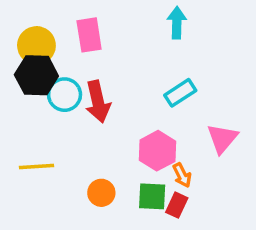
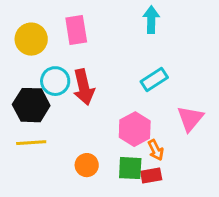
black hexagon: (36, 75) -> (31, 105), moved
red rectangle: (177, 205) -> (151, 176), turned 55

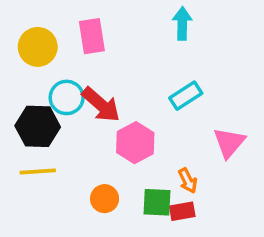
red arrow: (84, 87) -> (101, 105), turned -36
pink hexagon: (135, 129) -> (135, 143), moved

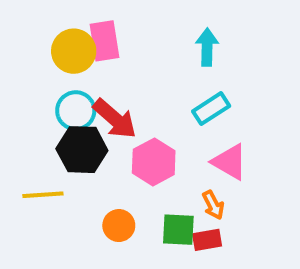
cyan arrow: (182, 23) -> (207, 47), moved
yellow circle: (38, 47) -> (74, 51), moved
black hexagon: (38, 126) -> (82, 150), moved
pink triangle: (229, 143) -> (230, 162), moved, turned -40

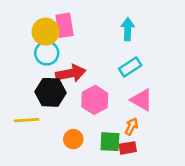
cyan circle: (76, 111) -> (47, 53), moved
red arrow: (115, 119) -> (71, 73), turned -52
orange arrow: (213, 205) -> (131, 126), turned -126

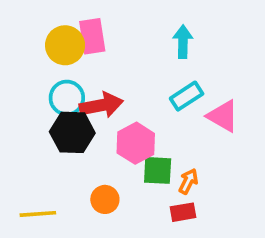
cyan circle: (47, 53) -> (67, 98), moved
pink triangle: (142, 100) -> (223, 116), moved
yellow line: (26, 120) -> (38, 214), moved
green square: (110, 142) -> (158, 170), moved

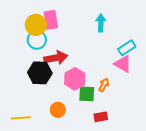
cyan rectangle: (187, 96) -> (127, 48), moved
cyan circle: (67, 98) -> (37, 40), moved
orange arrow: (188, 181) -> (104, 85), moved

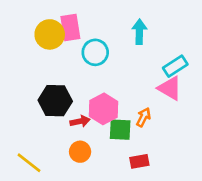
cyan circle: (37, 40) -> (95, 52), moved
red arrow: (56, 58) -> (80, 121), moved, size x0.6
yellow line: (21, 118) -> (29, 163), turned 42

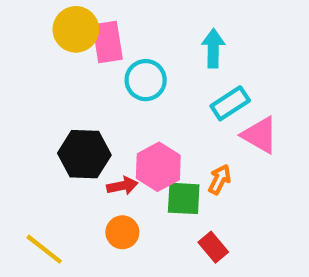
yellow circle: (50, 34) -> (76, 29), moved
cyan rectangle: (175, 66) -> (230, 103), moved
red rectangle: (139, 161) -> (213, 247), turned 60

